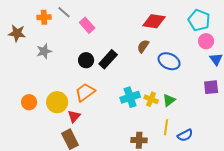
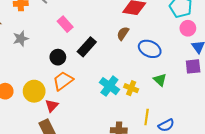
pink rectangle: (87, 25) -> (65, 24), moved
black circle: (86, 60) -> (58, 57), moved
purple square: (211, 87) -> (193, 66), moved
cyan cross: (130, 97) -> (109, 86), turned -36
green triangle: (169, 100) -> (160, 80), moved, turned -40

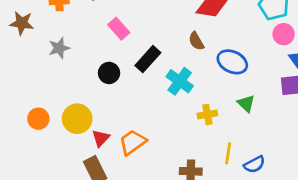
brown semicircle: (123, 33) -> (196, 41), turned -64
orange trapezoid: (63, 81) -> (133, 142), moved
cyan cross: (109, 86) -> (180, 81), moved
yellow cross: (131, 88) -> (207, 115), turned -32

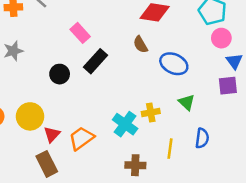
pink rectangle: (119, 29) -> (80, 33), moved
cyan cross: (180, 81) -> (125, 124), moved
blue semicircle: (254, 164) -> (202, 138), moved, turned -54

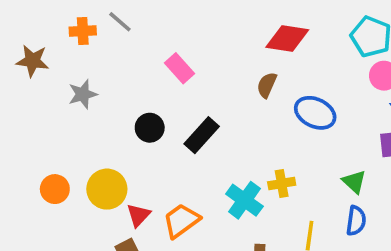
brown semicircle: (140, 44) -> (267, 85), turned 54
black rectangle: (96, 61) -> (202, 135), moved
green triangle: (187, 102) -> (354, 182), moved

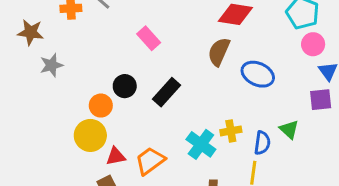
brown semicircle: (267, 85) -> (219, 52), size x1.4
gray star: (83, 94) -> (51, 65), moved
orange circle: (55, 189) -> (101, 106), moved
red triangle: (139, 215) -> (116, 156), turned 36
blue semicircle: (356, 221) -> (262, 143), moved

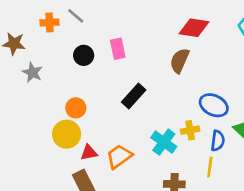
pink rectangle: (149, 38) -> (118, 49), turned 30
gray star: (51, 65) -> (32, 72), turned -30
blue ellipse: (258, 74) -> (214, 105), moved
black circle: (125, 86) -> (84, 55), moved

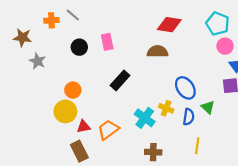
brown semicircle: (180, 61) -> (158, 51), turned 66
blue ellipse: (214, 105) -> (185, 88), turned 30
yellow cross: (190, 130) -> (166, 108), turned 32
yellow line: (210, 167) -> (197, 146), moved

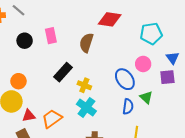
cyan pentagon: (218, 24) -> (151, 34), moved, turned -30
pink circle: (225, 46) -> (143, 64), moved
brown semicircle: (158, 51) -> (86, 43), moved, turned -72
yellow cross: (166, 108) -> (84, 85), moved

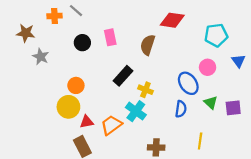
purple square: (167, 77) -> (233, 108), moved
blue semicircle: (128, 107) -> (181, 109), moved
cyan cross: (86, 108) -> (136, 111), moved

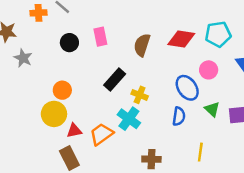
red diamond: (172, 20) -> (181, 39), moved

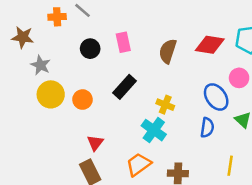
black rectangle: (115, 79) -> (124, 87), moved
yellow circle: (54, 114) -> (51, 94), moved
red triangle: (74, 131) -> (95, 143), turned -42
orange trapezoid: (102, 134) -> (138, 164), moved

